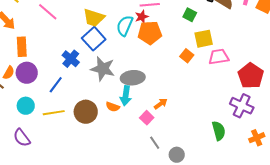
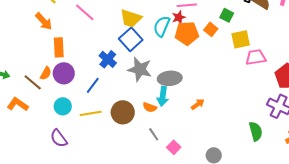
orange square: (187, 56) -> (211, 29), moved
pink square: (147, 118) -> (174, 147), moved
gray line: (155, 143) -> (154, 134), moved

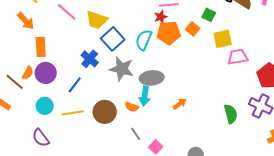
yellow trapezoid: (131, 18) -> (97, 20), moved
cyan semicircle: (162, 26) -> (144, 40), moved
green semicircle: (256, 131) -> (231, 114), moved

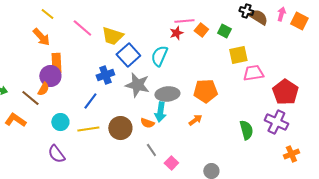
orange square: (193, 29) -> (201, 30), moved
orange pentagon: (169, 33) -> (205, 91), moved
blue cross: (90, 59) -> (105, 75), turned 30
purple circle: (46, 73) -> (50, 76), moved

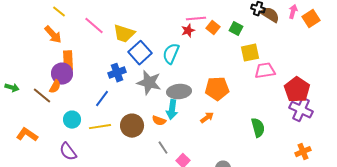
orange square: (299, 21) -> (311, 19), turned 30
orange L-shape: (15, 120) -> (27, 135), moved
purple cross: (276, 122) -> (301, 110), moved

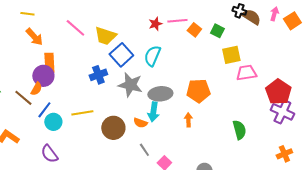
yellow line: (59, 12) -> (27, 14), moved, turned -32
red star: (188, 31) -> (155, 24), moved
blue line: (102, 99) -> (44, 110), moved
orange arrow: (207, 118) -> (188, 120), turned -56
yellow line: (100, 127) -> (82, 113), moved

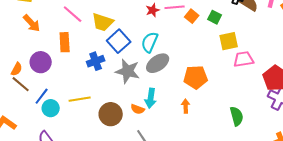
orange rectangle: (49, 63) -> (65, 42), moved
orange semicircle: (36, 89) -> (17, 69), moved
gray ellipse: (160, 94) -> (158, 63), moved, turned -30

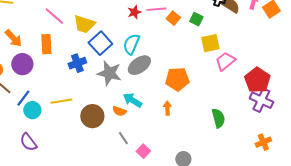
orange arrow: (32, 23) -> (13, 38), moved
pink trapezoid: (244, 59) -> (225, 61), turned -30
cyan arrow: (151, 98) -> (132, 100), turned 114

